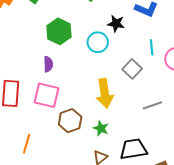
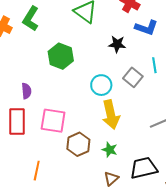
cyan circle: (98, 42) -> (101, 85), moved
purple semicircle: (48, 64) -> (26, 91), moved
gray square: (132, 69) -> (133, 77), moved

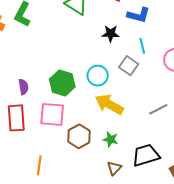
green hexagon: (61, 56) -> (62, 83), moved
cyan line: (154, 65) -> (142, 46), moved
yellow arrow: (111, 115) -> (109, 104), turned 136

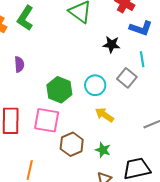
purple semicircle: (23, 87) -> (19, 64), moved
yellow arrow: (109, 104) -> (104, 115), size x0.7

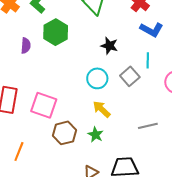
black star: (112, 44) -> (109, 46), moved
green hexagon: (59, 90) -> (56, 32), moved
green star: (103, 150) -> (96, 135), moved

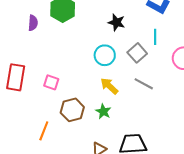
pink square: (44, 105) -> (51, 82), size x0.6
gray line: (148, 126) -> (144, 84), moved, turned 42
orange line: (19, 152) -> (44, 131), moved

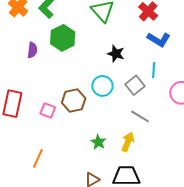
yellow arrow: (109, 86) -> (128, 142), moved, turned 66
brown hexagon: (72, 110) -> (74, 100), moved

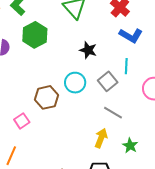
pink square: (48, 110) -> (22, 121), moved, turned 35
green star: (98, 142) -> (130, 146), moved

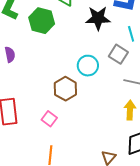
green hexagon: (35, 35) -> (42, 21), moved
black star: (88, 50) -> (98, 18), moved, size x1.4

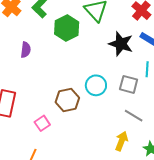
gray square: (118, 54) -> (129, 84), turned -36

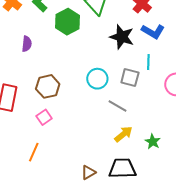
brown hexagon: (67, 100) -> (48, 86), moved
gray line: (134, 116) -> (118, 106), moved
yellow arrow: (121, 141) -> (123, 134), turned 30

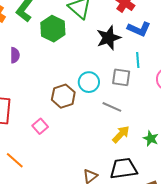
black star: (122, 37) -> (109, 38), turned -30
brown hexagon: (48, 86) -> (63, 96), moved
orange line: (34, 152) -> (15, 160), moved, turned -66

